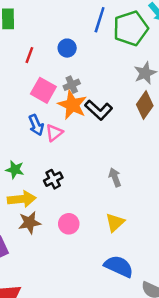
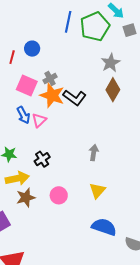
blue circle: (67, 48) -> (32, 49), moved
gray arrow: (115, 177) -> (94, 153), turned 35

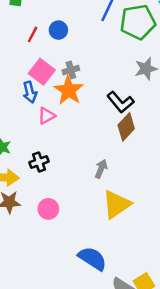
brown diamond: (113, 90) -> (126, 127), moved
black L-shape: (75, 98) -> (121, 102), moved
blue arrow: (23, 115) -> (30, 92), moved
yellow triangle: (97, 190) -> (116, 204), moved, size x1.5

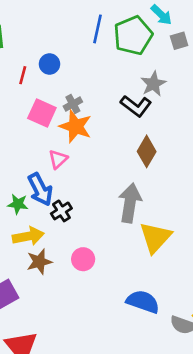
blue arrow: (30, 92) -> (40, 189), moved, size x1.4
black L-shape: (121, 102) -> (136, 106), moved
gray arrow: (101, 169) -> (130, 203), size x1.8

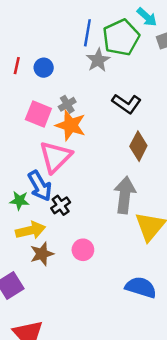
red line: (23, 75) -> (17, 66), moved
gray star: (153, 84) -> (98, 60), moved
pink triangle: (58, 159) -> (55, 157), size x1.8

